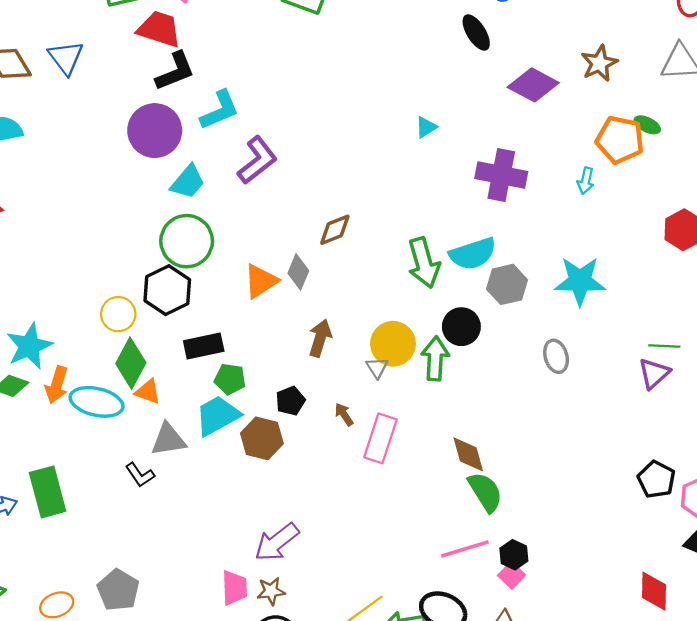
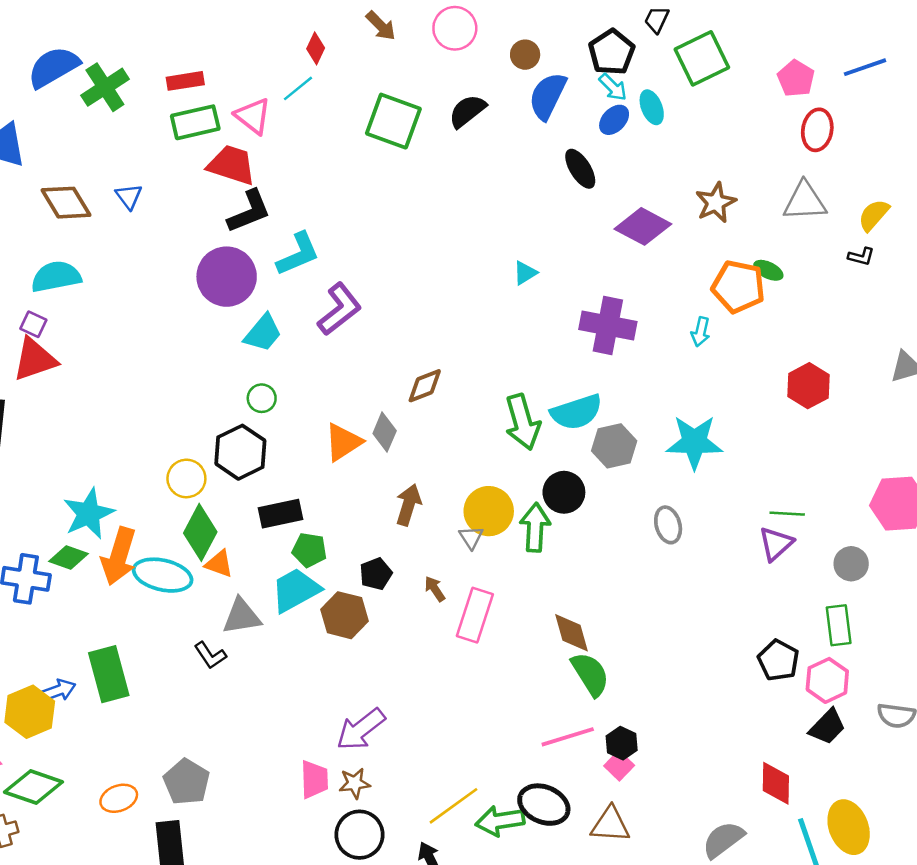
blue triangle: (66, 58) -> (129, 196), size x0.7
green circle: (187, 241) -> (262, 398), size x0.5
orange arrow: (57, 385) -> (119, 556), size x1.4

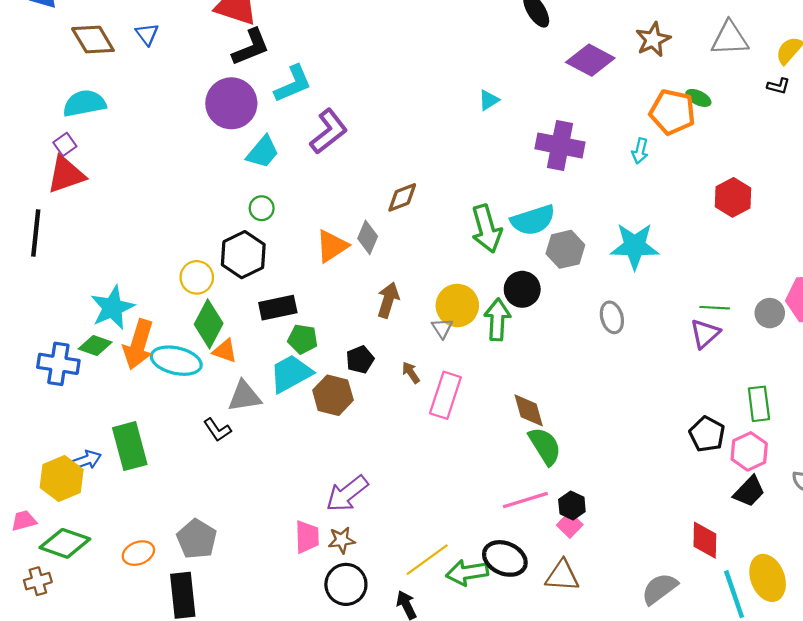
purple square: (33, 324) -> (65, 144), turned 30
gray circle: (851, 564) -> (770, 313), moved

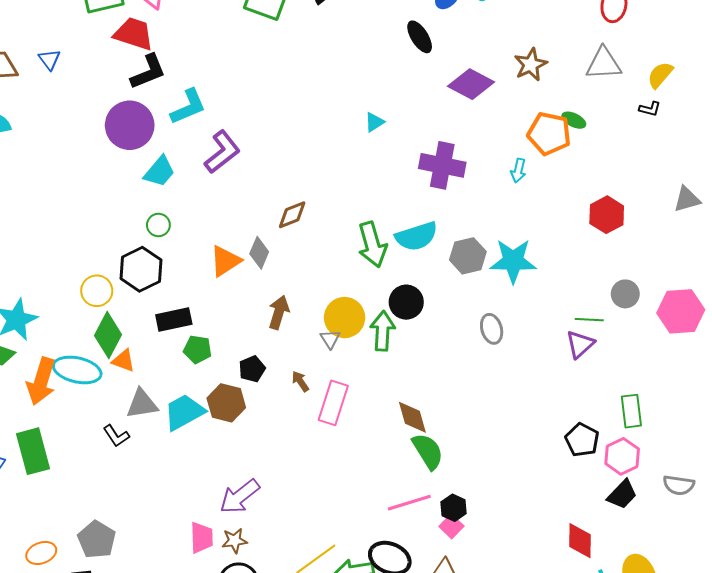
gray hexagon: (565, 249) -> (468, 256), moved
gray circle: (770, 313) -> (625, 294), moved
orange arrow: (138, 344) -> (41, 381), moved
cyan trapezoid: (291, 374) -> (184, 412), moved

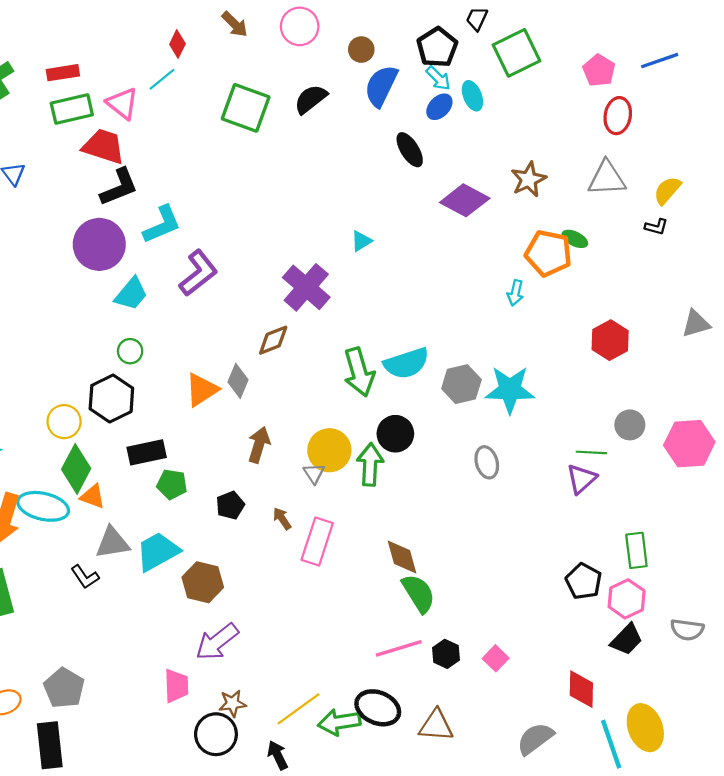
purple cross: (442, 165) -> (306, 287), moved, turned 30
brown hexagon: (226, 403) -> (203, 582), moved
pink square: (451, 526) -> (496, 658), moved
brown star: (235, 541) -> (232, 703), moved

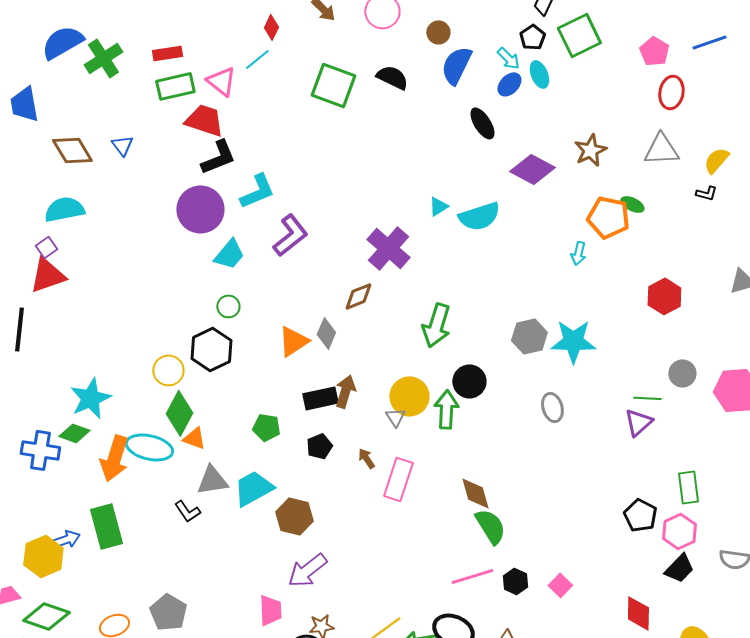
black pentagon: (437, 47) -> (532, 37), moved, size x0.7
black semicircle: (311, 99) -> (392, 77), turned 64
cyan semicircle: (406, 363) -> (479, 216), moved
green arrow: (359, 372) -> (436, 325), turned 33
black rectangle: (147, 452) -> (320, 398), moved

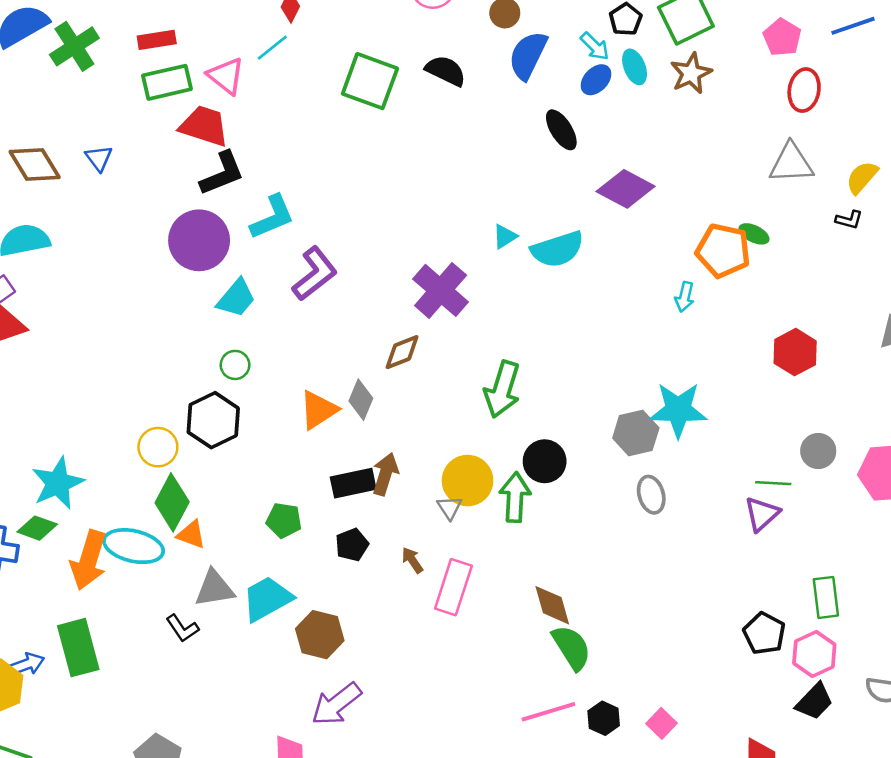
brown star: (590, 150) -> (691, 73), moved
gray hexagon: (529, 336) -> (636, 433), moved

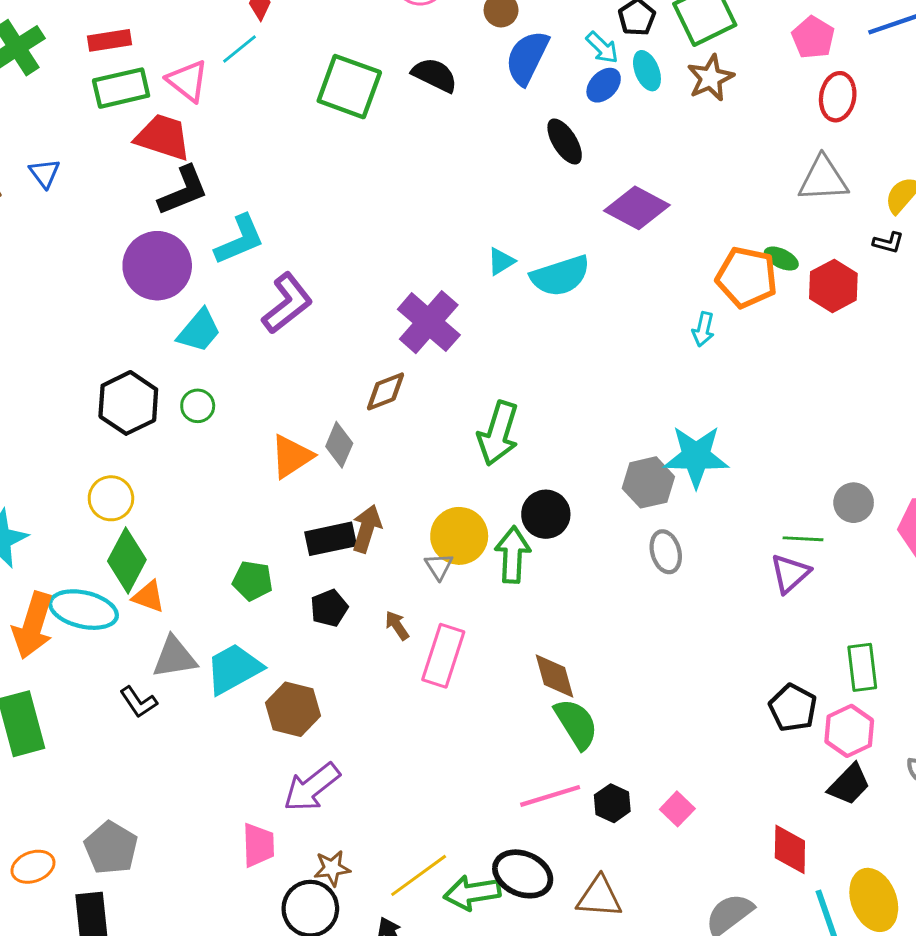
red hexagon: (795, 352) -> (833, 286), moved
black hexagon: (213, 420) -> (128, 403), moved

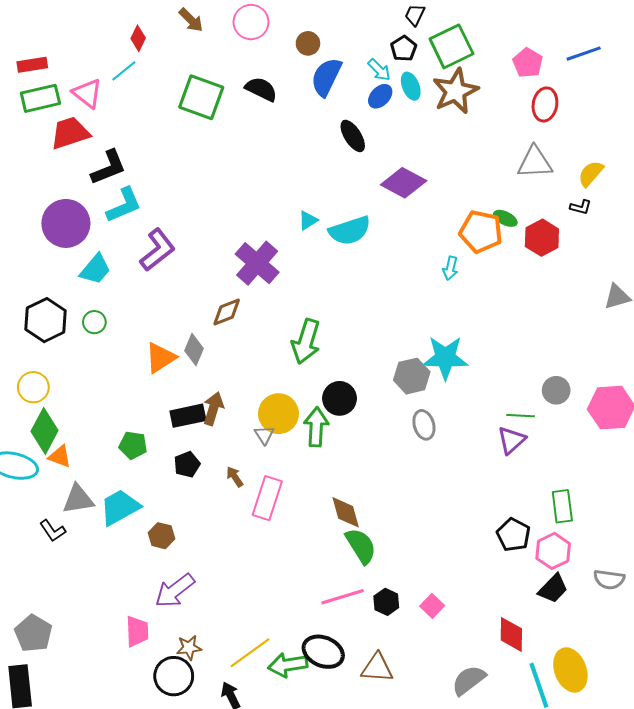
brown star: (711, 78) -> (455, 91), size x1.4
red trapezoid: (163, 137) -> (70, 133), turned -36
black L-shape: (183, 191) -> (109, 167), moved
brown hexagon: (293, 709) -> (162, 536), size x0.7

